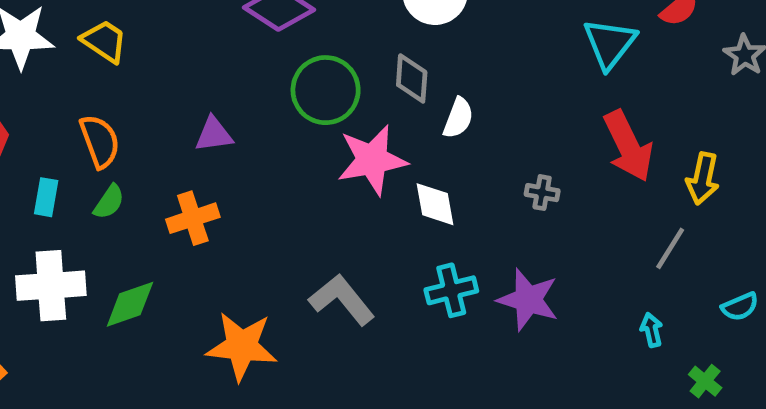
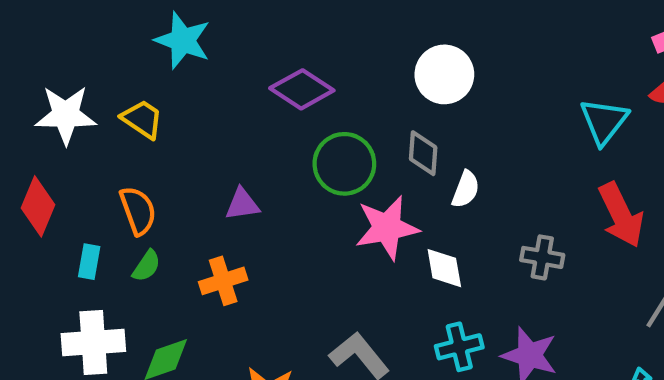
gray cross: (542, 193) -> (542, 257), size x1.4

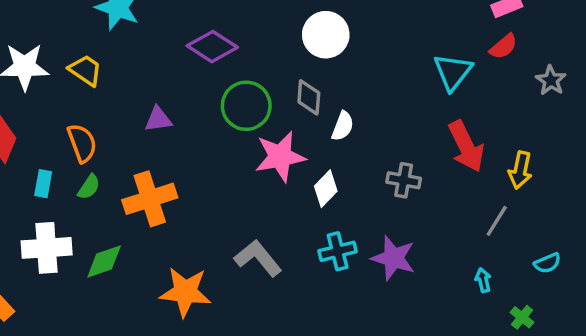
purple triangle: (242, 204) -> (158, 119), moved
white diamond: (444, 268) -> (326, 189), turned 54
orange cross: (223, 281) -> (150, 199), size x1.4

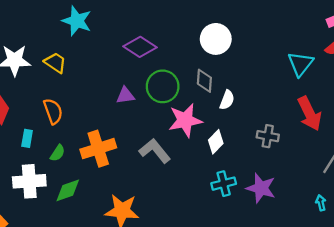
purple triangle: (158, 119) -> (125, 95), moved
green semicircle: (89, 187) -> (58, 153), moved
gray L-shape: (258, 258) -> (155, 151), moved

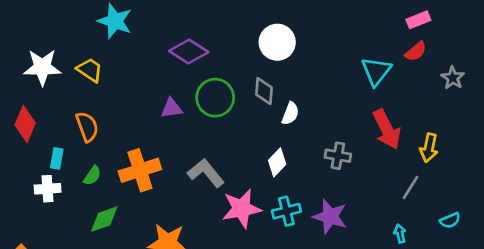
pink star: (185, 120) -> (242, 209), moved
white cross: (29, 181) -> (48, 189), moved, size x0.7

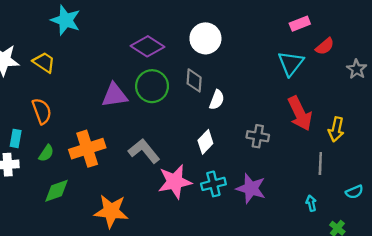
pink rectangle: (418, 20) -> (300, 24), moved
purple diamond: (189, 51) -> (147, 46), moved
purple triangle: (172, 108) -> (115, 95), size x1.4
gray line: (410, 187) -> (320, 163), turned -30

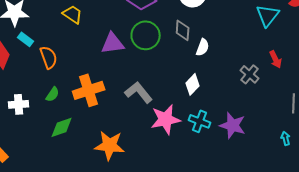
yellow trapezoid: (44, 62) -> (73, 14), moved
red arrow: (300, 113) -> (276, 59), size x0.6
gray cross: (258, 136) -> (250, 74), moved, turned 30
cyan rectangle: (16, 138) -> (26, 39), moved, turned -63
cyan cross: (213, 184) -> (200, 121), turned 35

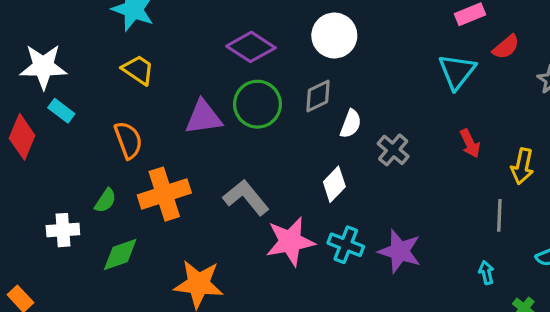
gray diamond: (183, 30) -> (318, 96), turned 60
orange semicircle: (49, 57) -> (128, 140), moved
gray cross: (250, 74) -> (393, 150), moved
white cross: (19, 104) -> (63, 230), moved

